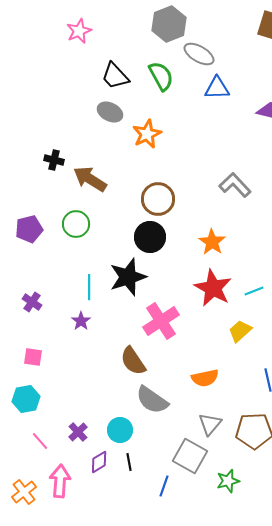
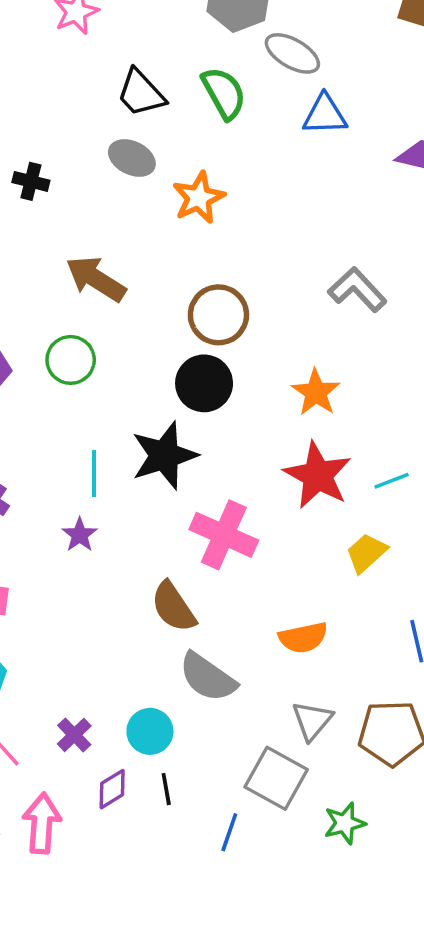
black cross: (54, 160) -> (31, 181), moved
pink cross: (161, 321) -> (224, 535), turned -33

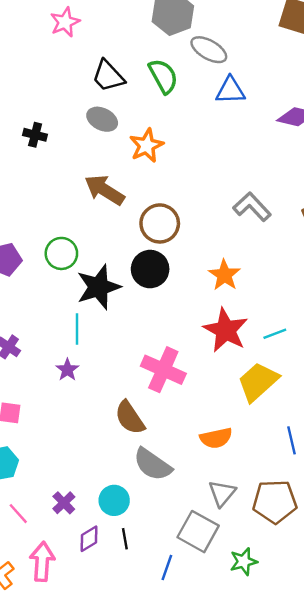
brown arrow: (96, 279) -> (105, 190), moved
black star: (164, 455) -> (99, 287), moved
yellow trapezoid: (366, 553) -> (258, 382), size x1.5

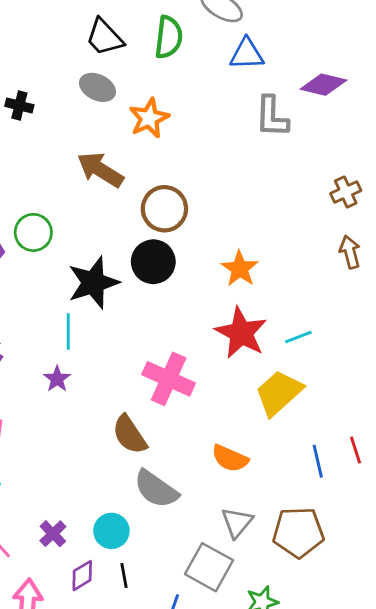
green semicircle: (163, 76) -> (169, 37), turned 36
gray L-shape: (252, 207) -> (272, 117), moved, turned -135
green circle: (61, 253) -> (33, 232), moved
orange semicircle: (216, 438) -> (230, 458), turned 36

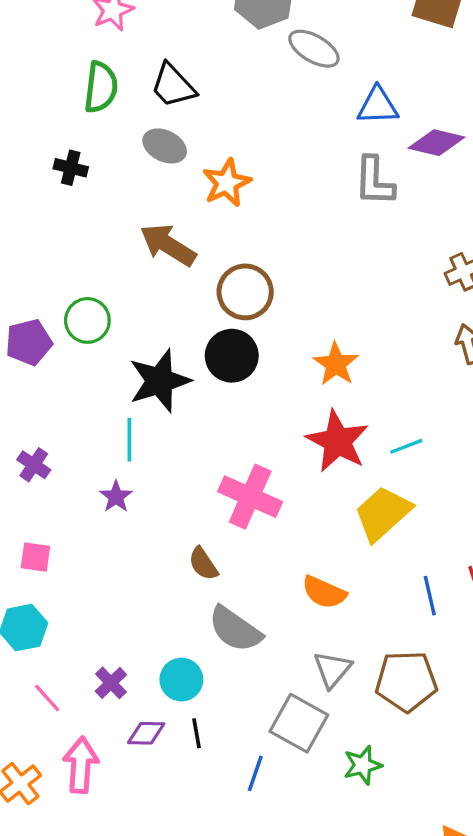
green semicircle: (169, 37) -> (101, 87), moved
blue triangle: (247, 54) -> (378, 106), moved
brown semicircle: (130, 435) -> (203, 564), size x0.7
purple diamond: (82, 576) -> (146, 733), turned 32

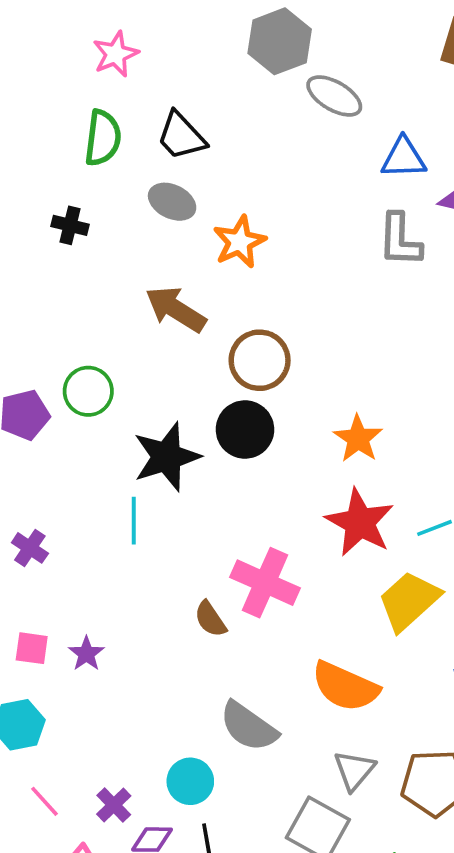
purple star: (116, 497) -> (86, 654), moved
brown semicircle: (203, 564) -> (210, 619), moved
orange semicircle: (324, 592) -> (345, 686), size x1.4
purple cross: (111, 683) -> (114, 805), moved

